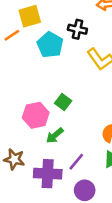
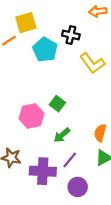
green arrow: (55, 135) -> (62, 135), moved

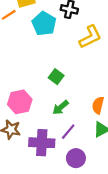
yellow L-shape: (92, 63) -> (90, 37), turned -80
pink hexagon: (32, 116) -> (20, 102), moved

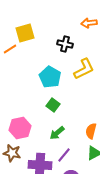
cyan pentagon: (44, 24) -> (50, 77), moved

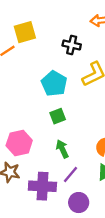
green square: (53, 105) -> (58, 116), turned 32
green arrow: (57, 133) -> (62, 149), turned 105

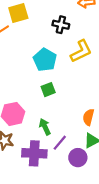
green arrow: (62, 149) -> (45, 127), moved
purple circle: (79, 203) -> (78, 158), moved

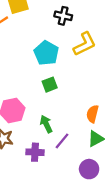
purple cross: (34, 153) -> (35, 152), size x0.7
purple circle: (78, 158) -> (89, 169), moved

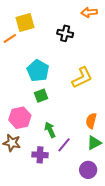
yellow L-shape: (85, 44) -> (82, 78), moved
cyan pentagon: (46, 53) -> (38, 71), moved
green square: (50, 85) -> (41, 96), moved

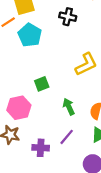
cyan pentagon: (38, 71) -> (30, 35), moved
green arrow: (50, 130) -> (69, 107), moved

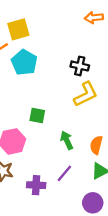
black cross: (68, 17) -> (80, 66), moved
green square: (42, 84) -> (37, 116), turned 32

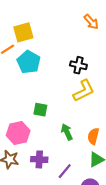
orange arrow: (94, 18) -> (91, 22), turned -126
purple line: (64, 173) -> (65, 171), moved
purple cross: (36, 185) -> (39, 159), moved

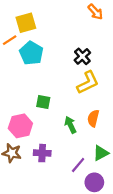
black cross: (78, 65) -> (82, 56), turned 35
orange semicircle: (93, 136) -> (93, 118), moved
purple line: (65, 171) -> (78, 165), moved

